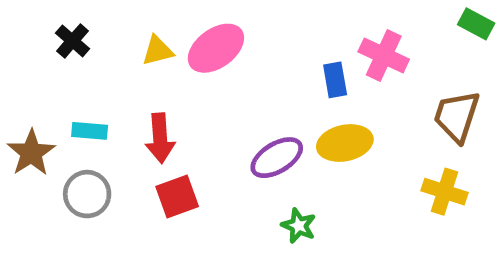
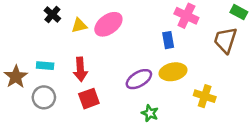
black cross: (73, 41) -> (52, 15), moved
pink cross: (384, 55) -> (186, 16), moved
brown trapezoid: (457, 116) -> (225, 40), moved
yellow cross: (444, 192) -> (205, 96), moved

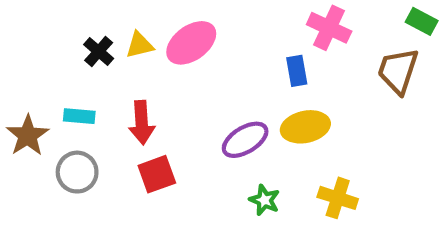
black cross: (52, 15) -> (99, 51), moved
yellow cross: (205, 96) -> (338, 198), moved

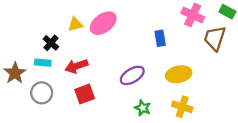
pink cross: (329, 28) -> (193, 15), moved
black cross: (99, 51) -> (51, 43), moved
red arrow: (142, 123) -> (77, 66), turned 75
yellow ellipse: (305, 127) -> (179, 74), moved

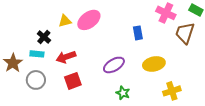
yellow cross: (182, 107) -> (172, 91), moved, turned -36

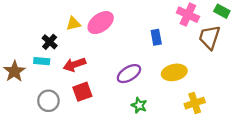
gray circle: (36, 80) -> (48, 101), moved

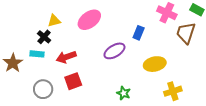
yellow triangle: (73, 24) -> (54, 21), moved
blue rectangle: (156, 37) -> (139, 33), turned 32
purple ellipse: (129, 74) -> (114, 51), moved

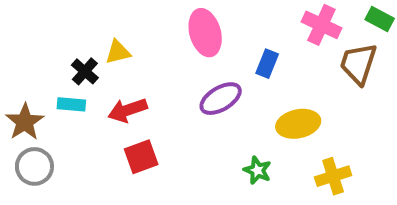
pink ellipse: (89, 20) -> (205, 33), moved, turned -70
yellow triangle: (54, 21) -> (118, 52), moved
gray circle: (43, 89) -> (34, 166), moved
green star: (124, 93) -> (257, 170), moved

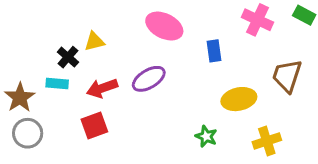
pink ellipse: (205, 33) -> (164, 26), turned -48
blue rectangle: (267, 64) -> (214, 51), turned -30
brown trapezoid: (358, 64) -> (287, 76), moved
purple ellipse: (221, 99) -> (149, 79), moved
red square: (141, 157) -> (94, 125), moved

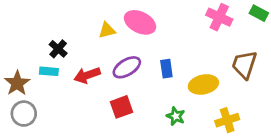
yellow triangle: (94, 42) -> (107, 30), moved
blue rectangle: (214, 51) -> (166, 69), moved
red square: (94, 125) -> (122, 107), moved

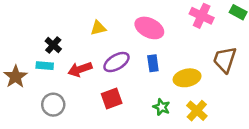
pink ellipse: (140, 22) -> (149, 28), moved
gray circle: (24, 114) -> (53, 105), moved
yellow cross: (227, 120) -> (197, 111), moved, turned -30

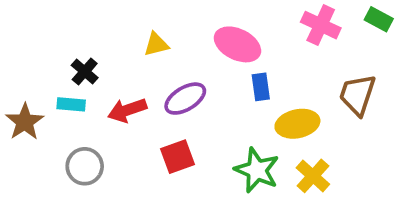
blue rectangle: (153, 63) -> (261, 87), moved
green star: (161, 107) -> (257, 170), size x1.6

